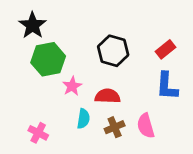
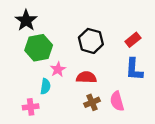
cyan semicircle: (83, 119) -> (45, 86), moved
pink cross: (38, 133) -> (31, 107), turned -35

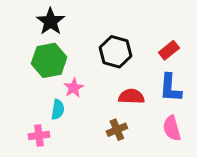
black star: (26, 20) -> (51, 21), moved
red semicircle: (86, 77) -> (131, 97), moved
pink semicircle: (117, 101) -> (172, 128), moved

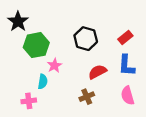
black star: (51, 21) -> (18, 21), moved
red semicircle: (131, 97) -> (97, 72), turned -30

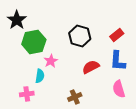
brown cross: (87, 97) -> (75, 97), moved

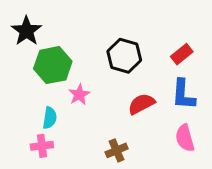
cyan semicircle: (40, 76) -> (50, 118), moved

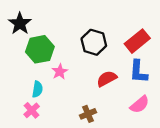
red rectangle: (182, 54) -> (137, 41), size x1.5
pink semicircle: (185, 138) -> (140, 104), turned -114
pink cross: (42, 146) -> (32, 110), turned -35

